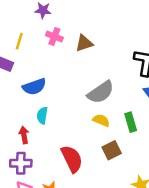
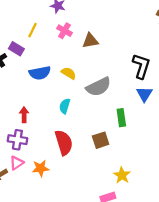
cyan semicircle: (42, 115) -> (65, 106), moved
yellow semicircle: (101, 120) -> (69, 73), moved

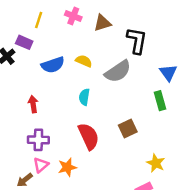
black L-shape: (141, 66) -> (137, 41), moved
red arrow: (24, 115) -> (33, 104), moved
green rectangle: (121, 118) -> (160, 101), moved

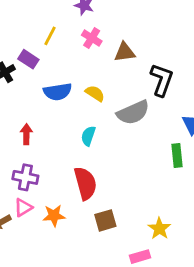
brown square: (128, 128) -> (105, 220), moved

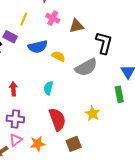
blue semicircle: (58, 92) -> (38, 47), moved
cyan semicircle: (88, 136) -> (48, 88), moved
yellow star: (159, 229) -> (93, 114), moved

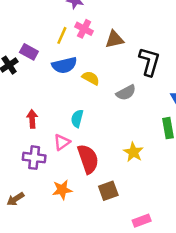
yellow line: (24, 19) -> (62, 35), moved
gray semicircle: (86, 67) -> (126, 93), size x0.7
pink triangle: (16, 140) -> (62, 142), moved

